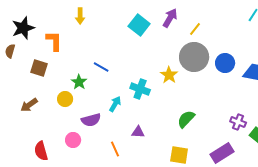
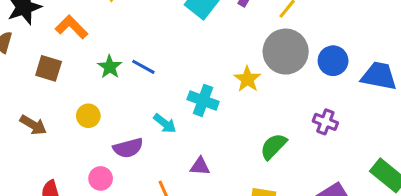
orange L-shape: (54, 41) -> (71, 27), turned -45
green star: (79, 82) -> (110, 67), moved
cyan arrow: (115, 104) -> (165, 123), turned 98
brown arrow: (29, 105) -> (33, 125), turned -114
purple cross: (238, 122) -> (325, 122), moved

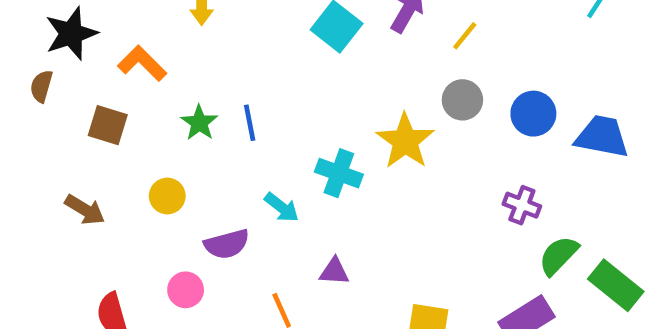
gray circle: (286, 52) -> (462, 100), size x0.6
blue line: (143, 67) -> (250, 123), turned 50
yellow star: (247, 79) -> (405, 141), size x1.4
green semicircle: (273, 146) -> (559, 255), moved

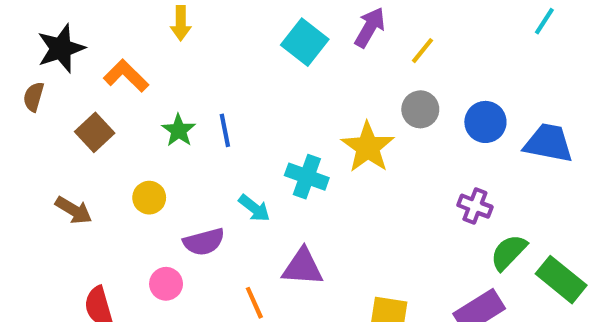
brown square: (108, 125) -> (95, 132), turned 30
purple triangle: (334, 272) -> (303, 267), size x1.5

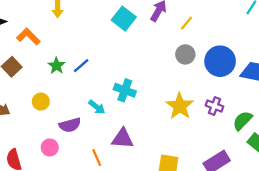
blue circle: (485, 122) -> (220, 61), size x1.4
blue line: (225, 130) -> (81, 66), turned 60
yellow star: (368, 147) -> (180, 106), moved
green semicircle: (509, 252) -> (242, 121), moved

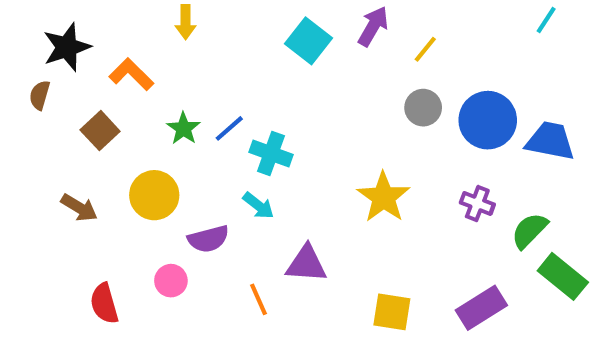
cyan cross: (125, 90) -> (271, 153), moved
yellow circle: (41, 102) -> (154, 195), size x1.5
yellow star: (180, 106) -> (384, 197), moved

